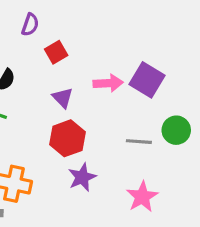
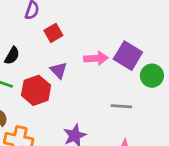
green circle: (176, 130) -> (152, 76), moved
red hexagon: (67, 138) -> (36, 90), moved

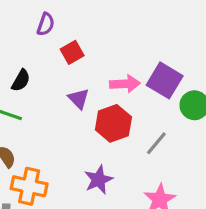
red hexagon: (36, 90) -> (113, 123), moved
gray line: (121, 106) -> (156, 143), turned -54

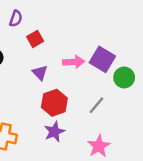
red hexagon: (113, 123) -> (54, 103), moved

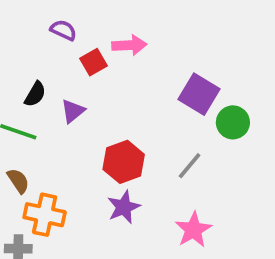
purple semicircle: (16, 19) -> (63, 30), turned -84
pink arrow: (74, 62) -> (129, 45), moved
purple triangle: (40, 73) -> (73, 111), moved, turned 35

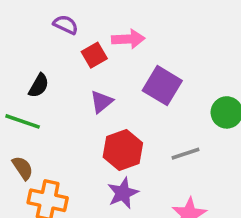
purple square: (199, 94) -> (162, 86), moved
purple triangle: (73, 111) -> (101, 102), moved
gray line: (190, 166) -> (186, 154), turned 32

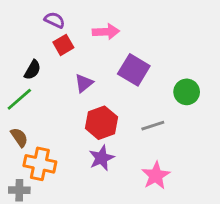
red square: (94, 55) -> (63, 45), moved
green line: (23, 121) -> (19, 99), turned -60

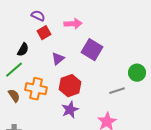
green circle: (187, 92) -> (137, 73), moved
gray line: (153, 126) -> (117, 91), moved
orange cross: (40, 164) -> (36, 89), moved

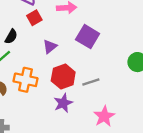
gray line: (117, 91) -> (91, 82), moved

